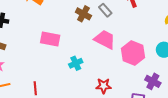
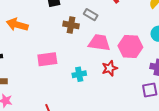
cyan cross: (76, 63) -> (79, 74), turned 32
red star: (104, 86) -> (110, 68), moved

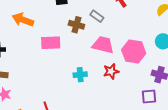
pink rectangle: (47, 59) -> (51, 43), moved

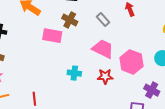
brown cross: (76, 25) -> (70, 20), moved

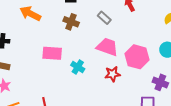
pink rectangle: (52, 36) -> (52, 53), moved
cyan cross: (74, 73) -> (78, 67), moved, turned 32

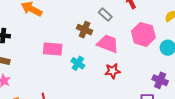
brown cross: (71, 22) -> (85, 30), moved
pink hexagon: (137, 57) -> (143, 34), moved

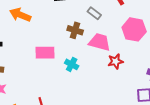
red star: (113, 71) -> (116, 61), moved

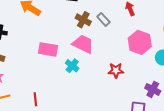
brown cross: (75, 30) -> (83, 20), moved
pink trapezoid: (100, 42) -> (83, 44), moved

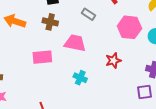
brown cross: (83, 20) -> (50, 22), moved
cyan cross: (72, 66) -> (80, 78), moved

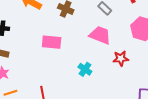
pink trapezoid: (75, 43) -> (100, 35), moved

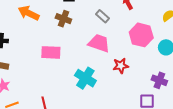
cyan cross: (85, 69) -> (85, 78), size x1.5

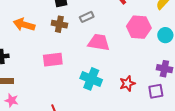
gray rectangle: (103, 16) -> (87, 17), moved, turned -56
red star: (121, 66) -> (127, 84), moved

